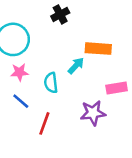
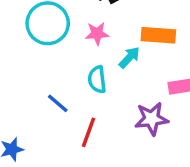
pink star: (19, 72) -> (97, 34), moved

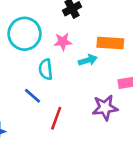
cyan arrow: (129, 57) -> (88, 60), turned 30
cyan semicircle: (97, 80) -> (46, 69), moved

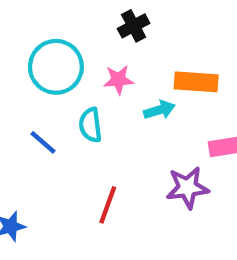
blue line: (32, 96) -> (43, 142), moved

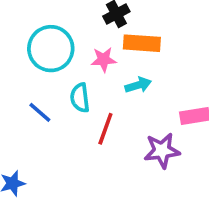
orange rectangle: (196, 82) -> (142, 43), moved
red line: (108, 205) -> (105, 129), moved

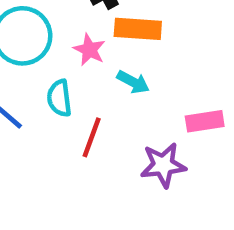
pink star: (104, 60) -> (89, 50), turned 30
cyan arrow: (138, 85) -> (133, 82), turned 45

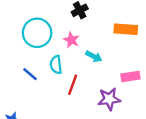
orange rectangle: (138, 29) -> (126, 29), moved

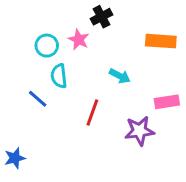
cyan circle: (37, 33) -> (47, 46), size x0.6
pink star: (71, 40) -> (79, 39), moved
cyan semicircle: (56, 65) -> (59, 76), moved

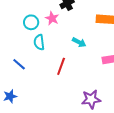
blue line: (38, 99) -> (19, 64), moved
purple star: (139, 131) -> (91, 99), moved

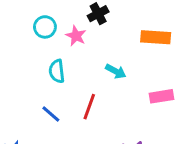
cyan circle: (31, 22) -> (45, 27), moved
blue line: (19, 64) -> (51, 114), moved

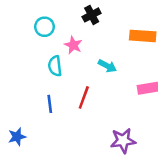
pink star: (76, 36) -> (73, 45), moved
blue line: (51, 114) -> (50, 104), turned 42

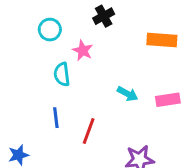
cyan arrow: (107, 66) -> (128, 94), moved
red line: (84, 97) -> (89, 131), moved

